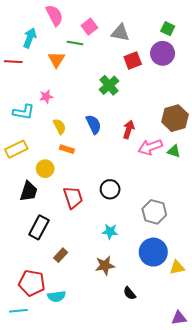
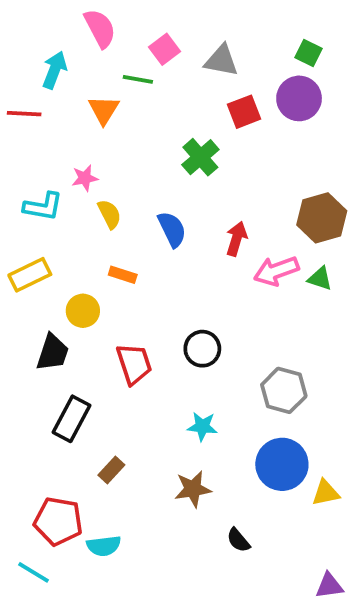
yellow semicircle: (60, 126) -> (109, 214), moved
cyan line: (18, 311) -> (34, 572), turned 36

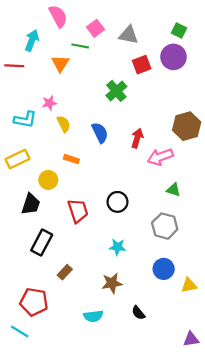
green triangle: (320, 279) -> (173, 190), moved
blue circle: (282, 464) -> (164, 269), size x0.7
cyan semicircle: (104, 546) -> (93, 316), moved

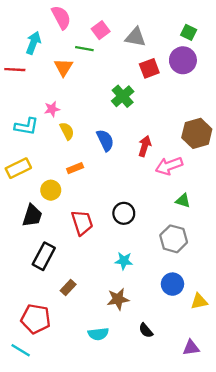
orange rectangle: (71, 159) -> (75, 168), turned -40
purple triangle: (191, 339) -> (191, 348), moved

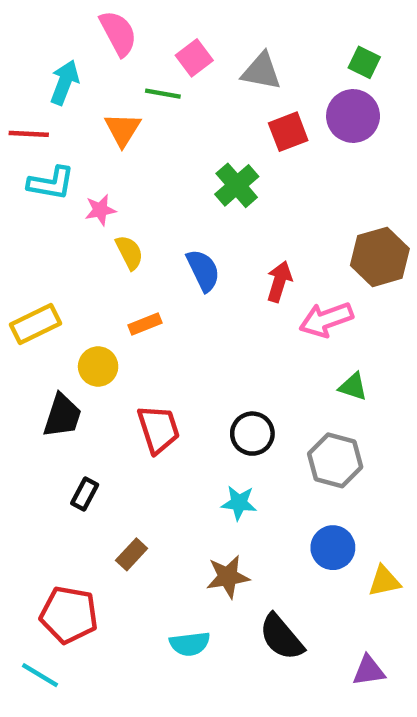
cyan L-shape: (26, 126) -> (51, 183), moved
black circle: (124, 213) -> (252, 434), moved
black rectangle: (44, 256) -> (85, 494), size x0.6
black semicircle: (146, 330) -> (281, 637), size x1.6

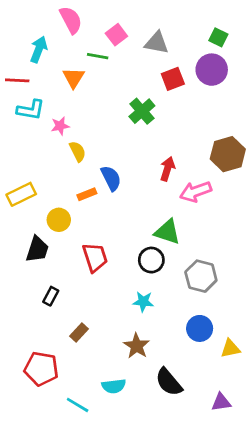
blue semicircle: (203, 270) -> (111, 178), moved
green triangle: (353, 387) -> (167, 232), moved, size x1.5
brown star: (228, 577) -> (137, 346), turned -30
cyan line: (40, 675) -> (78, 405), moved

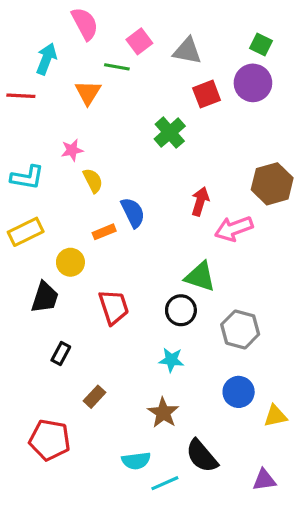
cyan L-shape: (31, 110) -> (27, 177), moved
cyan line: (78, 405) -> (165, 483), moved, turned -55

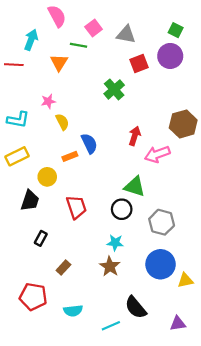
blue circle: (239, 392) -> (161, 264), size x1.4
brown star: (163, 413) -> (110, 266), moved
cyan semicircle: (136, 461) -> (73, 311), moved

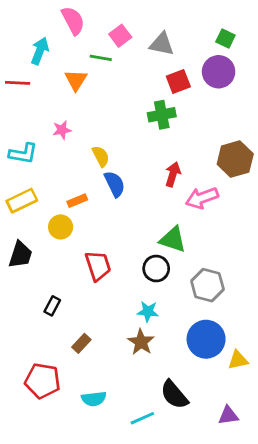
green cross: (114, 89) -> (162, 115), moved, turned 30
yellow semicircle: (62, 122) -> (101, 156), moved
orange rectangle: (70, 156) -> (77, 201), moved
black trapezoid: (30, 201) -> (20, 255), moved

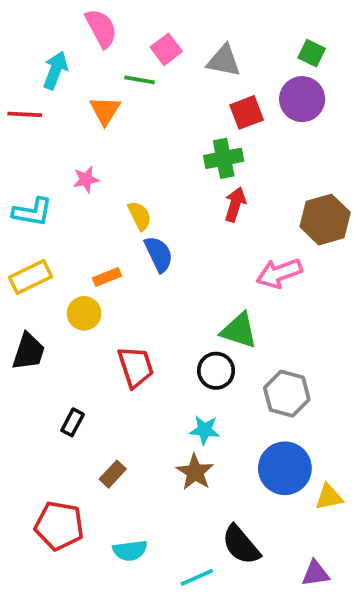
red arrow: (173, 174) -> (235, 204), moved

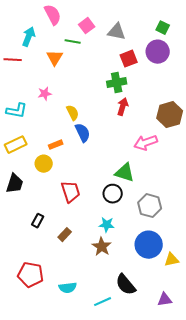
brown rectangle: (113, 474) -> (65, 235), moved

